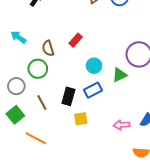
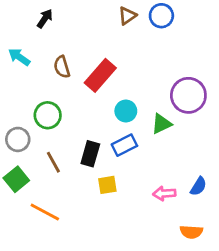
cyan arrow: (18, 37) -> (19, 57), moved
red rectangle: (76, 40) -> (100, 75), size x1.6
brown semicircle: (48, 48) -> (62, 67), moved

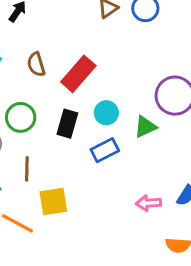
black rectangle: (90, 154) -> (67, 124), moved
brown line: (53, 162) -> (27, 169), turned 30
yellow square: (107, 185) -> (53, 202), moved, size x1.4

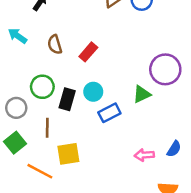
red rectangle: (78, 74) -> (88, 52), size x0.7
cyan circle: (106, 113) -> (93, 92), moved
black rectangle: (67, 124) -> (67, 99), moved

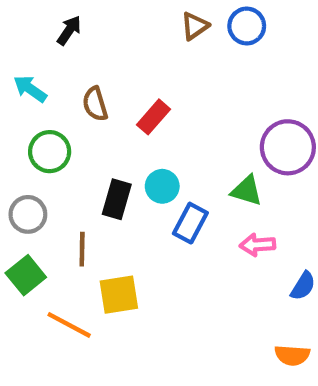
green circle: (42, 87) -> (50, 152), moved
green triangle: (142, 94) -> (247, 191), turned 42
blue rectangle: (109, 113) -> (190, 223), turned -35
pink arrow: (144, 155) -> (258, 245), moved

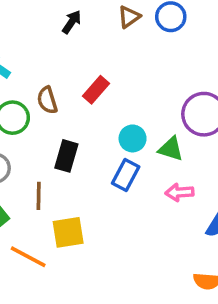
black arrow: (69, 30) -> (72, 22), moved
brown semicircle: (95, 104) -> (47, 100), moved
cyan circle: (162, 186) -> (133, 138), moved

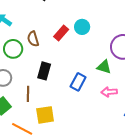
cyan circle: (133, 138) -> (82, 27), moved

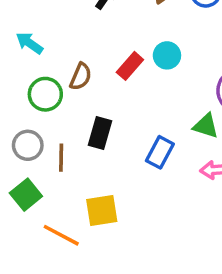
brown semicircle: (33, 39) -> (81, 77), turned -140
brown line: (28, 94) -> (61, 158), moved

